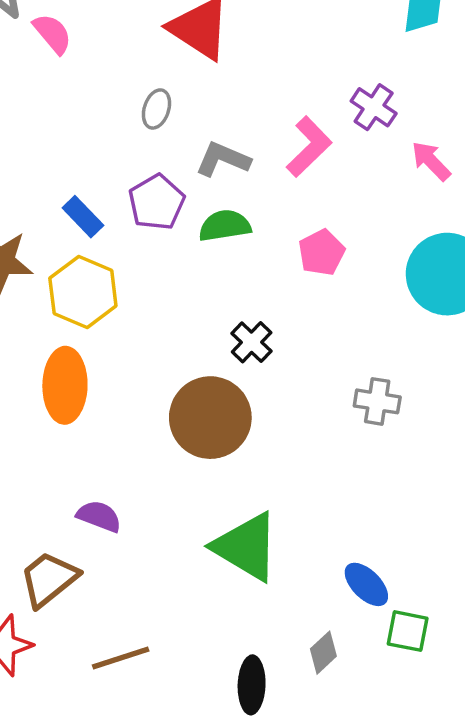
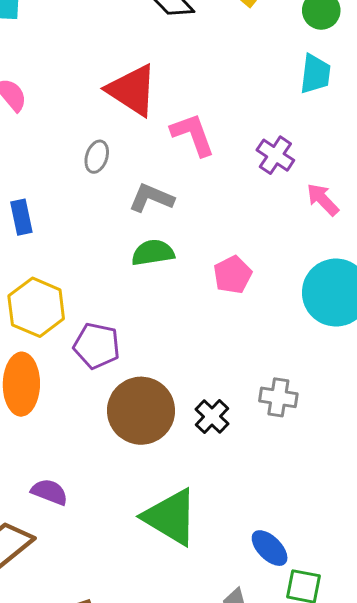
pink L-shape: (309, 147) -> (193, 134), moved, turned -66
purple pentagon: (156, 202) -> (97, 346), moved, turned -30
blue rectangle: (83, 217) -> (21, 217), moved, turned 32
black cross: (252, 342) -> (212, 417), moved

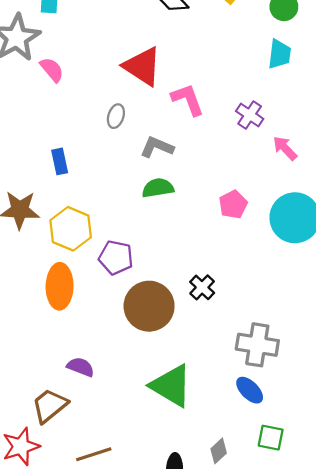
pink pentagon: (233, 275) -> (233, 204), moved
gray cross: (278, 397) -> (257, 345), moved, size x1.5
black cross: (212, 417) -> (202, 287), moved
blue ellipse: (270, 548) -> (250, 390), moved

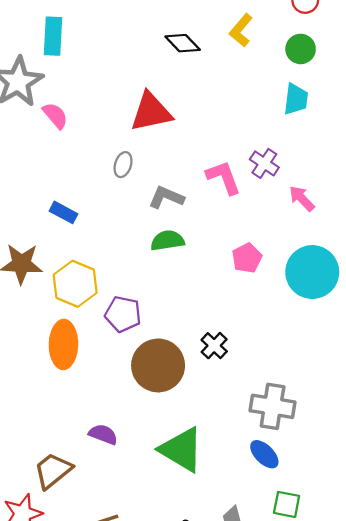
red triangle: (142, 66) -> (151, 112), turned -45
pink L-shape: (188, 100) -> (223, 177), moved
blue rectangle: (60, 161) -> (63, 212), turned -50
purple semicircle: (81, 367) -> (103, 434), moved

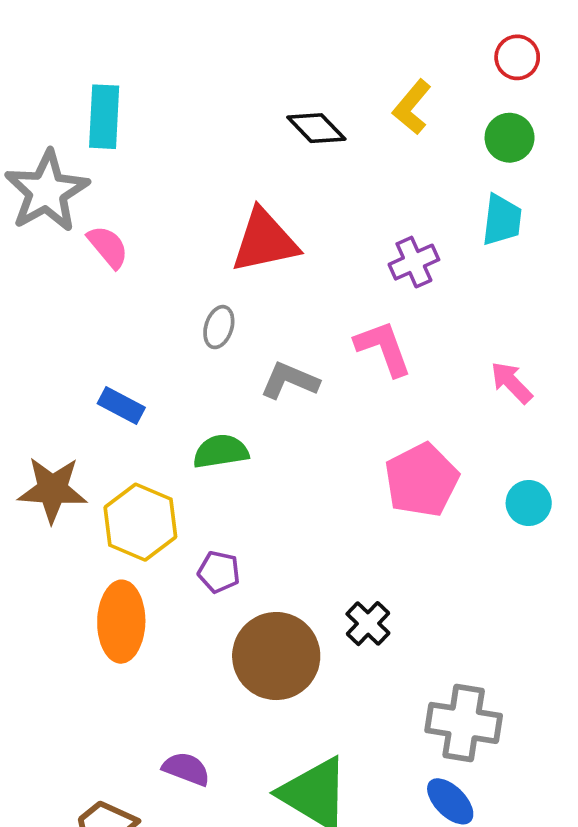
purple cross: (264, 163) -> (414, 262), moved, turned 32
green semicircle: (167, 241) -> (221, 451), moved
pink pentagon: (247, 258) -> (422, 480), size x1.5
cyan circle: (312, 272) -> (529, 503), size x0.5
purple pentagon: (123, 314) -> (219, 572), size x0.7

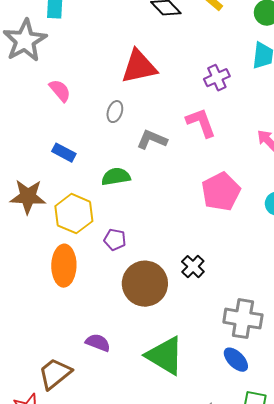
pink semicircle: (108, 247) -> (60, 91), moved

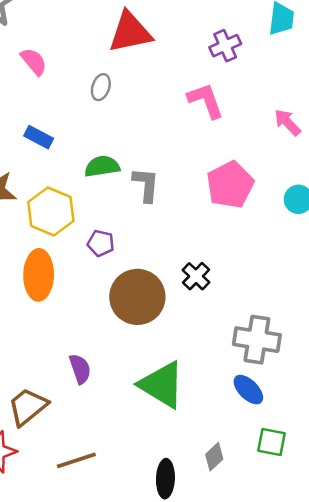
gray L-shape: (152, 140) -> (146, 185), moved, turned 72
purple semicircle: (98, 343) -> (80, 369), turned 50

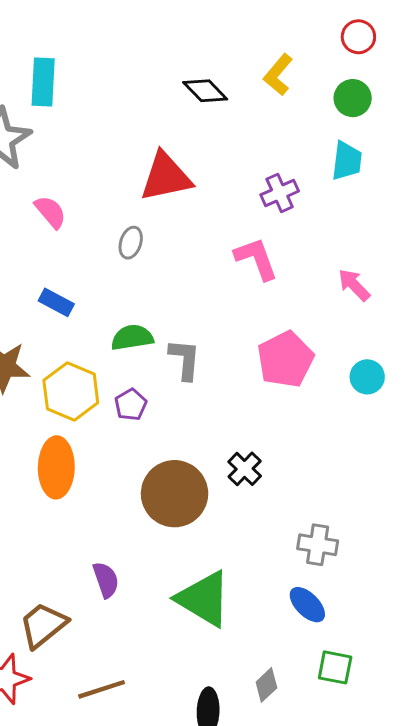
purple pentagon: (101, 243) -> (131, 405), moved, turned 30
gray cross: (257, 340) -> (318, 545), size x0.7

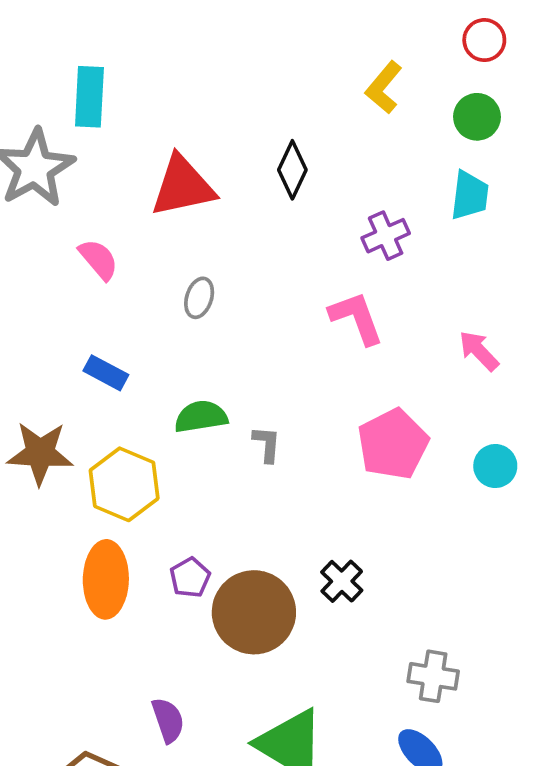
black diamond: (205, 91) -> (292, 170), moved, turned 69
red triangle: (166, 177) -> (183, 186), moved
gray L-shape: (185, 359) -> (267, 444), size x0.7
purple pentagon: (131, 405) -> (190, 578), moved

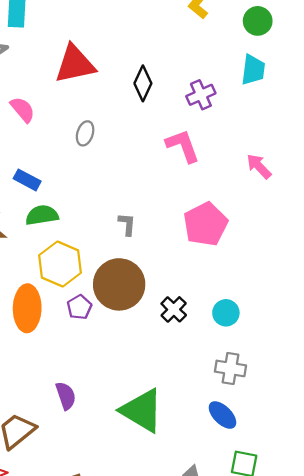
black diamond: (292, 170) -> (143, 83), moved
green semicircle: (201, 417) -> (42, 215), moved
cyan circle: (495, 466) -> (226, 313), moved
yellow hexagon: (124, 484) -> (60, 264), moved
brown circle: (254, 612) -> (119, 284), moved

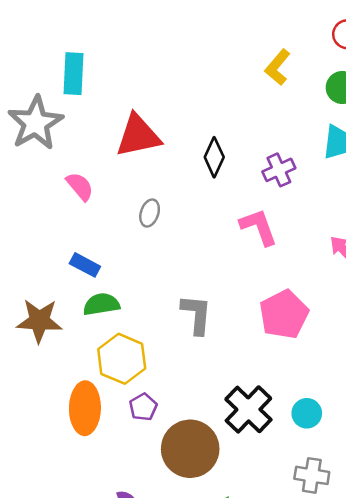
gray L-shape: (127, 224) -> (196, 314), size x1.6
brown circle: (119, 284) -> (190, 449), moved
black cross: (174, 309) -> (248, 409), size x1.6

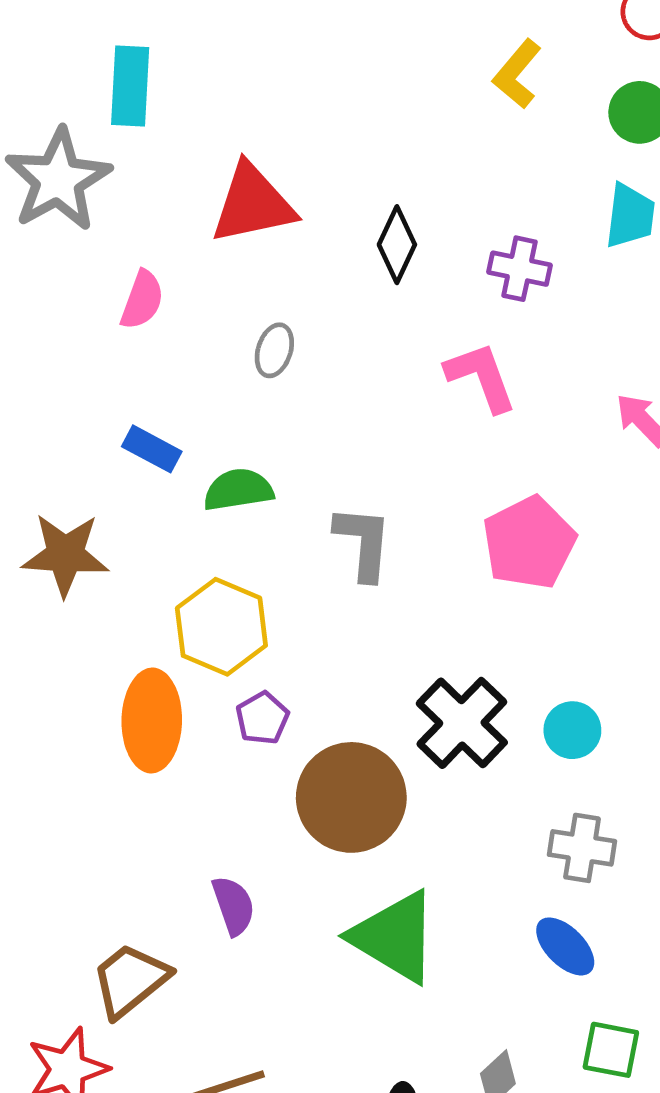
purple cross: (279, 170) -> (520, 269), turned 36
pink semicircle: (80, 186) -> (142, 300), turned 60
green semicircle: (101, 304) -> (238, 490), moved

